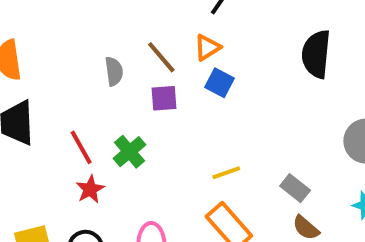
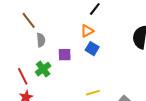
brown line: (161, 57) -> (29, 20), moved
green cross: (129, 152) -> (43, 69), moved

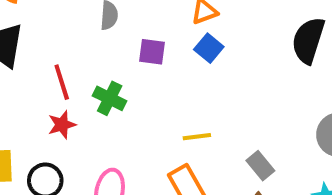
green cross: (43, 69) -> (110, 98), moved, turned -35

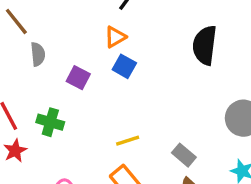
purple square: (152, 52) -> (78, 78), turned 30

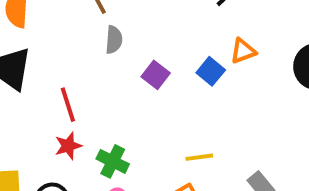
orange triangle: (115, 37) -> (243, 51), moved
green cross: (50, 122) -> (113, 161), moved

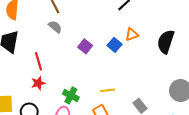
gray semicircle: (114, 40) -> (55, 27), moved, turned -56
green cross: (113, 161) -> (71, 95), moved

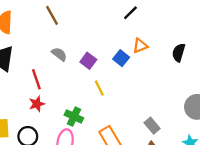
gray semicircle: (55, 27) -> (59, 54), moved
black semicircle: (166, 42) -> (179, 53), size x0.7
yellow line: (108, 90) -> (99, 88), moved, turned 72

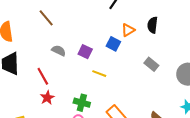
black semicircle: (179, 53) -> (152, 25), moved
yellow line: (99, 88) -> (99, 74), turned -32
gray rectangle: (152, 126) -> (151, 64), moved

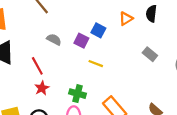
blue square: (113, 44) -> (98, 30), moved

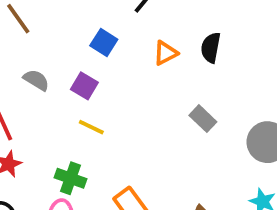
blue square: (98, 30) -> (104, 42), moved
yellow line: (96, 64) -> (91, 127), moved

